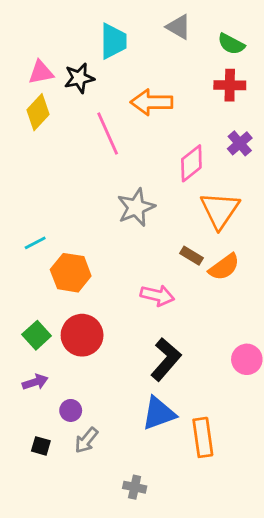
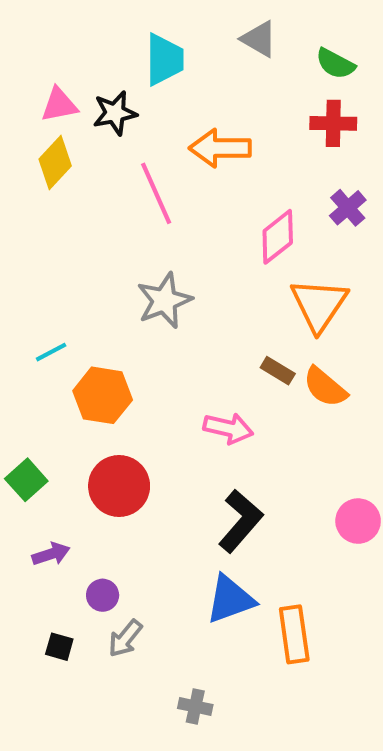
gray star: (136, 207) -> (164, 301), moved
orange semicircle: (224, 267) -> (325, 387), turned 76
green square: (37, 335) -> (26, 480), moved

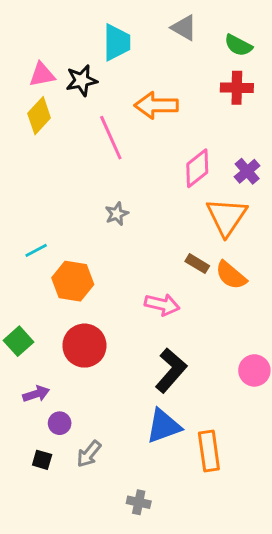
purple cross: (348, 208) -> (247, 171), moved
gray star: (164, 301) -> (117, 214), size x0.6
purple circle: (103, 595) -> (60, 423), moved

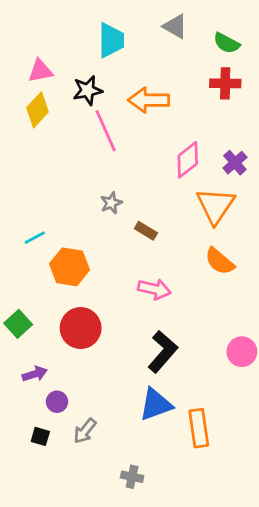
black star: (82, 80) -> (88, 90), moved
brown rectangle: (197, 264) -> (146, 231), moved

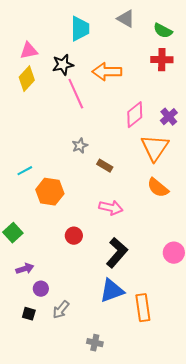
red circle: (81, 328) -> (74, 236), moved, size x0.6

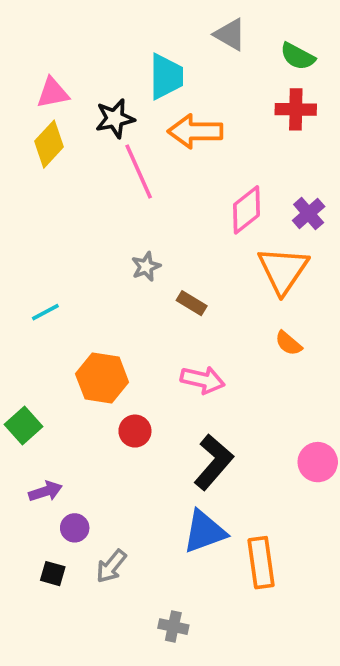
cyan trapezoid: (80, 29) -> (166, 76), moved
orange semicircle: (158, 188) -> (288, 343), size x0.7
orange hexagon: (50, 192) -> (102, 378), moved

